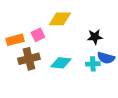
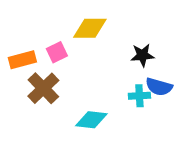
brown cross: (29, 59) -> (43, 88), turned -30
cyan diamond: (61, 63) -> (91, 120), moved

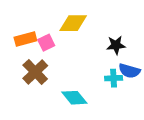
orange rectangle: (22, 60) -> (25, 39), moved
cyan diamond: (91, 120) -> (74, 98), turned 45

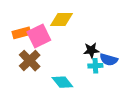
pink square: (46, 43) -> (39, 36), size x1.6
black star: (116, 45) -> (91, 50), moved

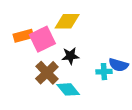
black star: (91, 50) -> (70, 56), moved
brown cross: (30, 61) -> (47, 73), moved

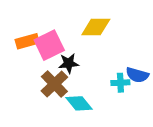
yellow diamond: (67, 21) -> (96, 27), moved
black star: (70, 56) -> (69, 63), moved

